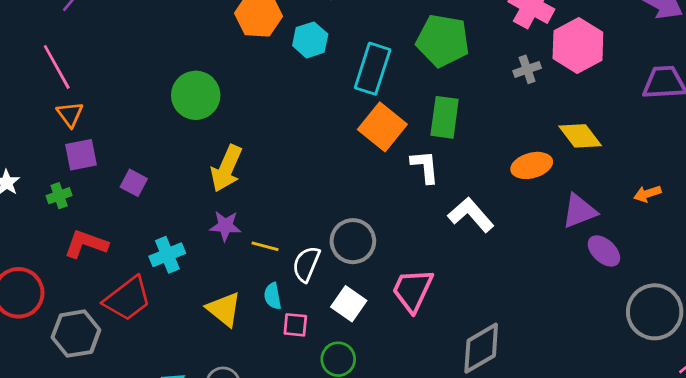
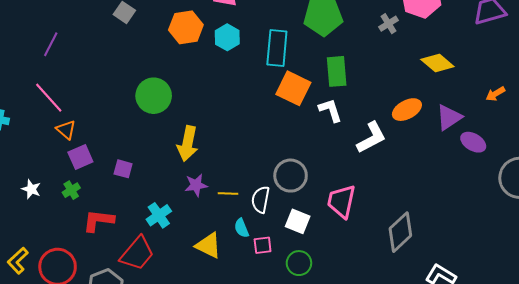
orange ellipse: (532, 165) -> (407, 110), moved
white L-shape: (471, 215) -> (371, 138), turned 116

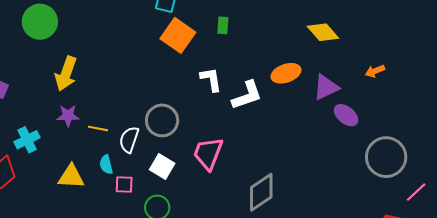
green rectangle: (337, 71) -> (223, 25), size x0.6
white L-shape: (330, 110) -> (211, 79), moved
yellow triangle: (208, 245) -> (71, 177), turned -32

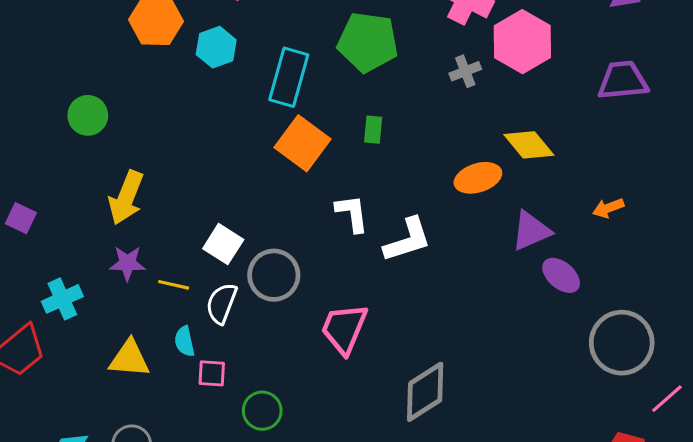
green circle: (40, 22) -> (88, 115), size x0.7
orange ellipse: (286, 73) -> (478, 178), moved
white square: (162, 166) -> (223, 244), moved

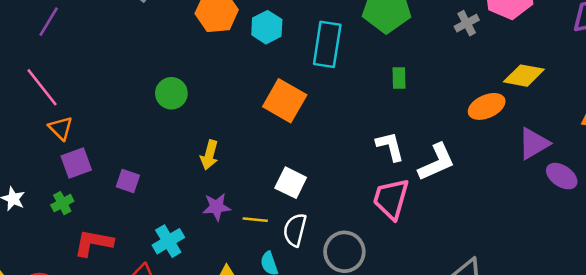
orange square: (302, 143) -> (285, 101), moved
yellow diamond: (529, 145) -> (524, 76), turned -33
yellow arrow: (126, 198) -> (209, 155), size x0.7
gray circle: (274, 275) -> (344, 252), moved
pink trapezoid: (344, 329) -> (391, 199), moved

